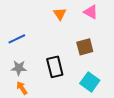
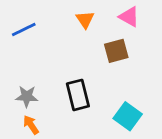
blue line: (17, 39) -> (24, 30), moved
brown square: (85, 47) -> (116, 51), moved

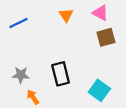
brown square: (116, 51) -> (106, 37), moved
orange arrow: (31, 125) -> (33, 97), moved

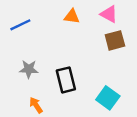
orange triangle: (66, 15) -> (72, 16), turned -48
gray star: (21, 75) -> (29, 69), moved

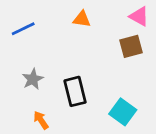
pink triangle: (109, 14) -> (139, 16), moved
gray star: (29, 69) -> (33, 79), turned -30

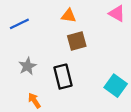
brown square: (131, 46) -> (77, 41), moved
cyan square: (123, 112) -> (116, 86), moved

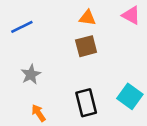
orange triangle: (69, 16) -> (87, 18), moved
black rectangle: (63, 77) -> (86, 103), moved

